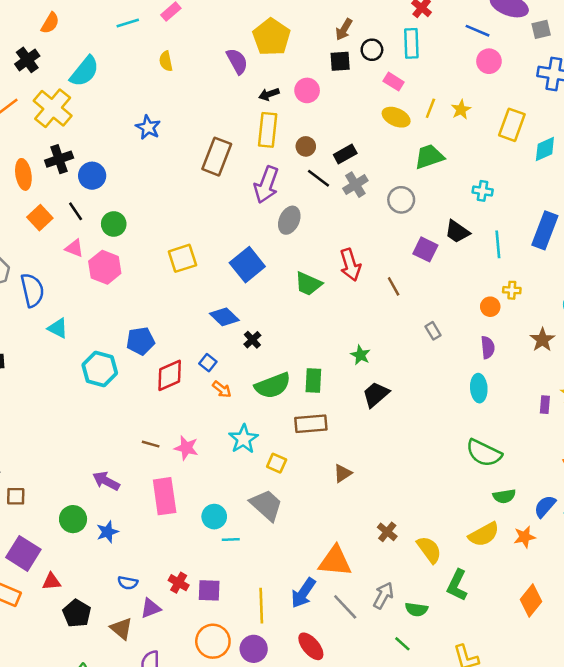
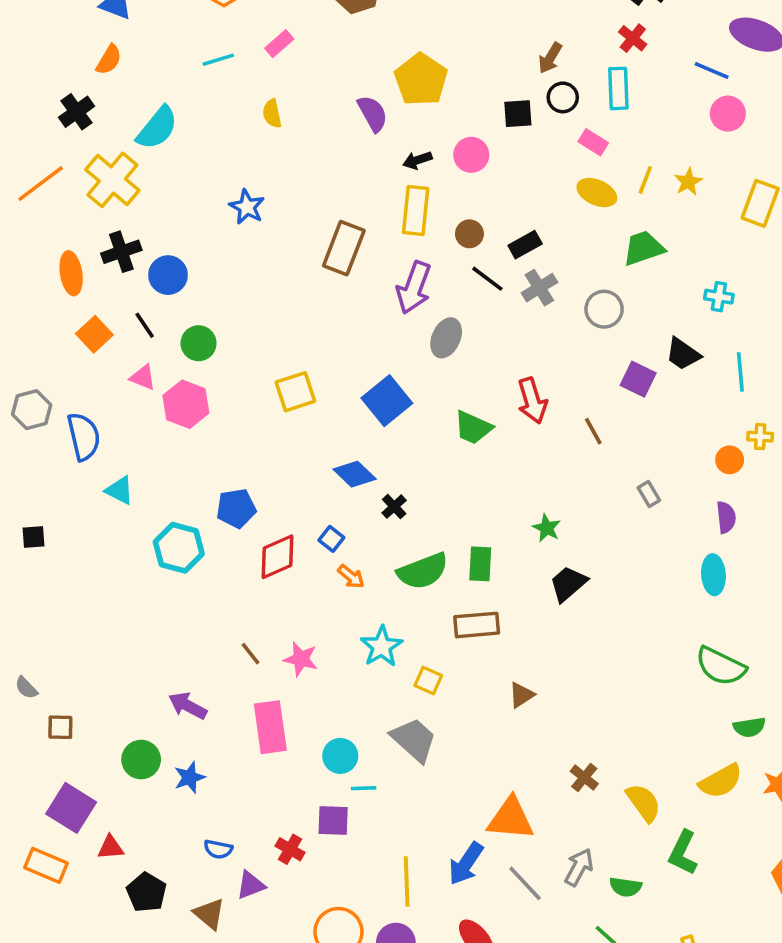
brown arrow: (344, 29) -> (550, 58), moved
brown line: (151, 444) -> (251, 654), turned 36
purple square: (209, 590) -> (333, 821), moved

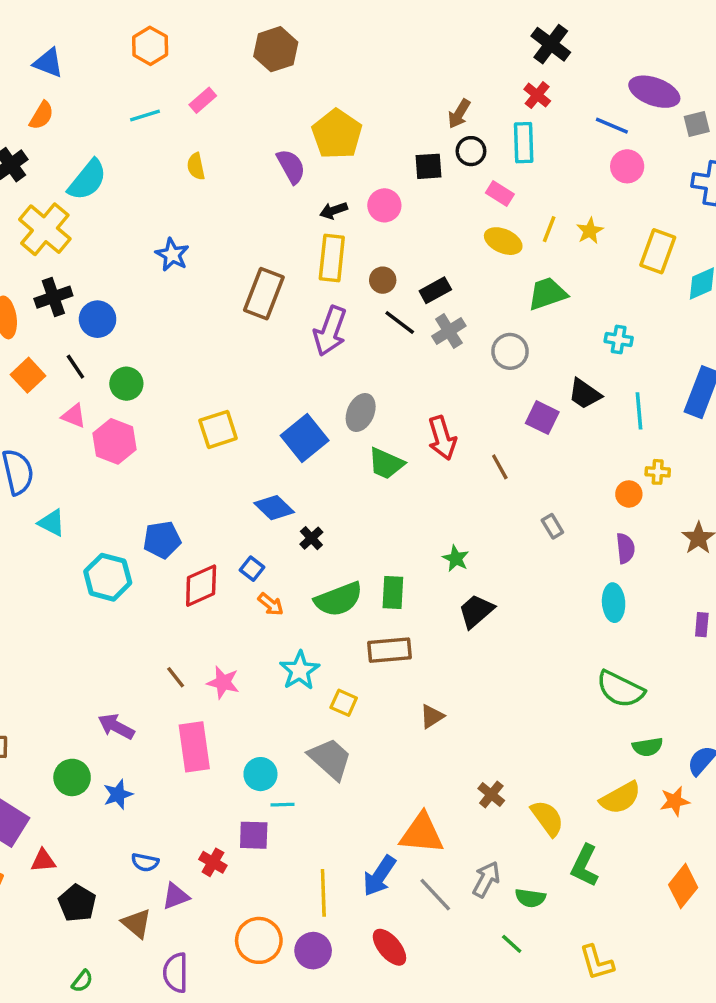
gray ellipse: (446, 338) -> (361, 413), moved

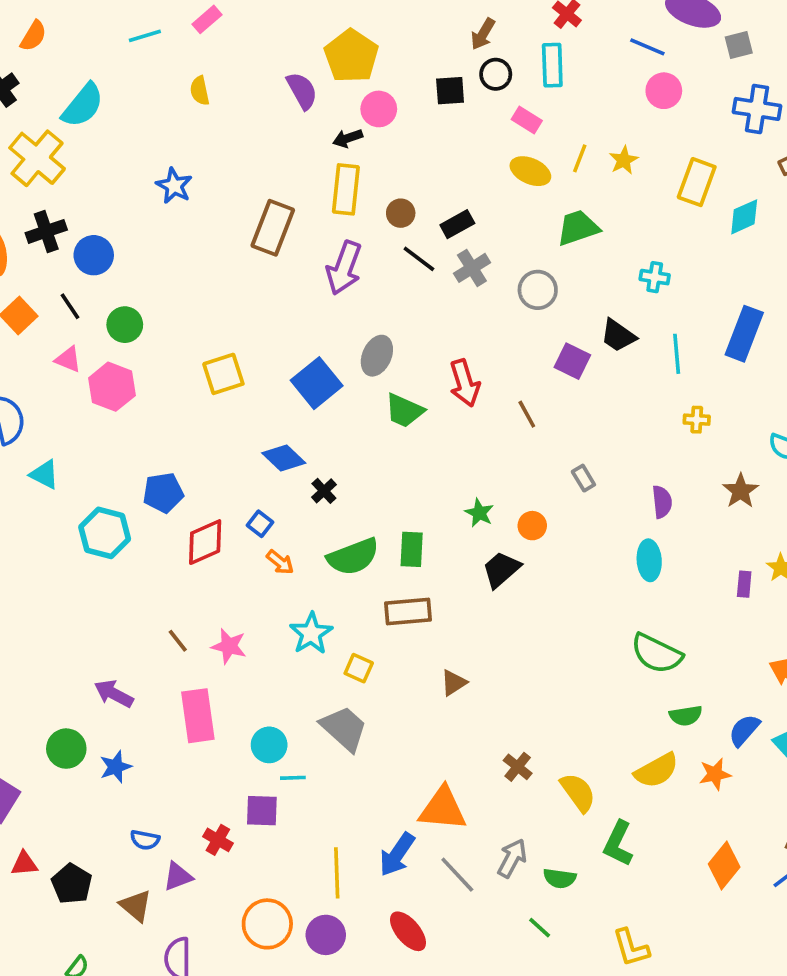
pink circle: (384, 205) -> (379, 109), moved
orange circle: (629, 494) -> (532, 526), moved
red triangle: (43, 861) -> (24, 864), moved

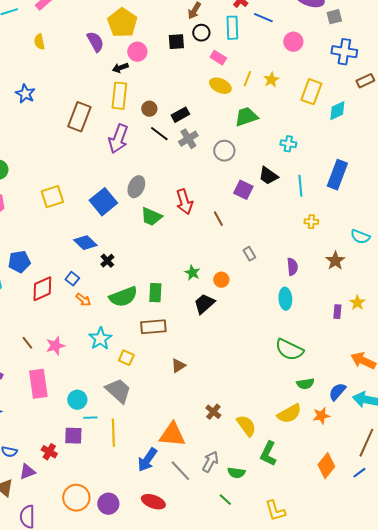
blue line: (647, 47) -> (263, 18), moved
pink star: (229, 646) -> (55, 346), turned -30
yellow line: (337, 873) -> (113, 433), moved
red ellipse: (408, 931) -> (153, 502), turned -30

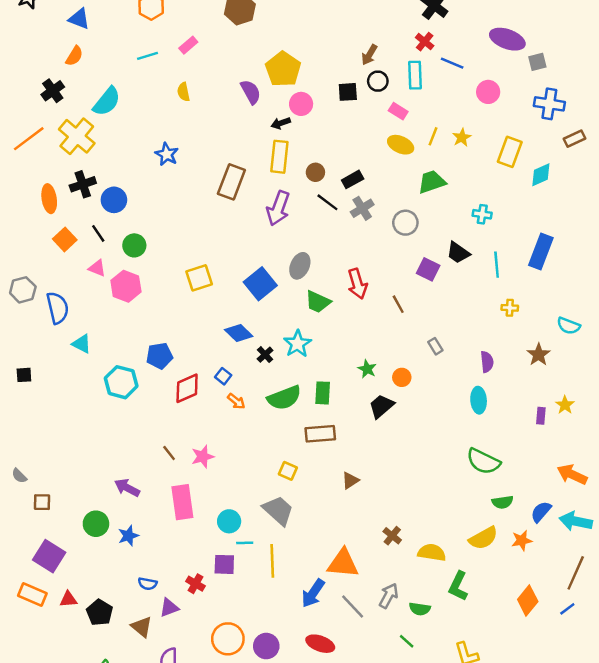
cyan star: (100, 339) -> (297, 344), moved
yellow semicircle: (246, 426) -> (432, 552), turned -45

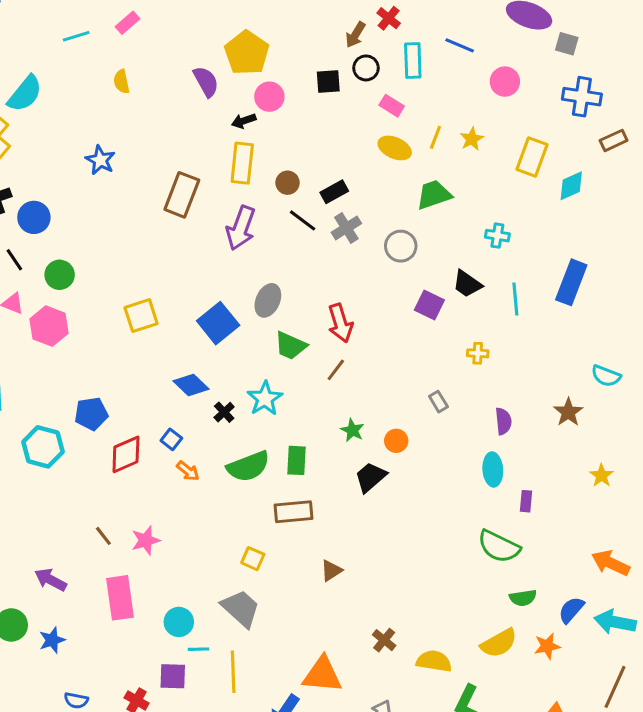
red cross: (425, 42) -> (389, 18), moved
gray square: (537, 62) -> (567, 44), turned 30
brown line: (398, 304) -> (336, 370), moved, turned 66
yellow cross: (510, 308) -> (478, 353), moved
purple rectangle: (541, 416) -> (526, 501), moved

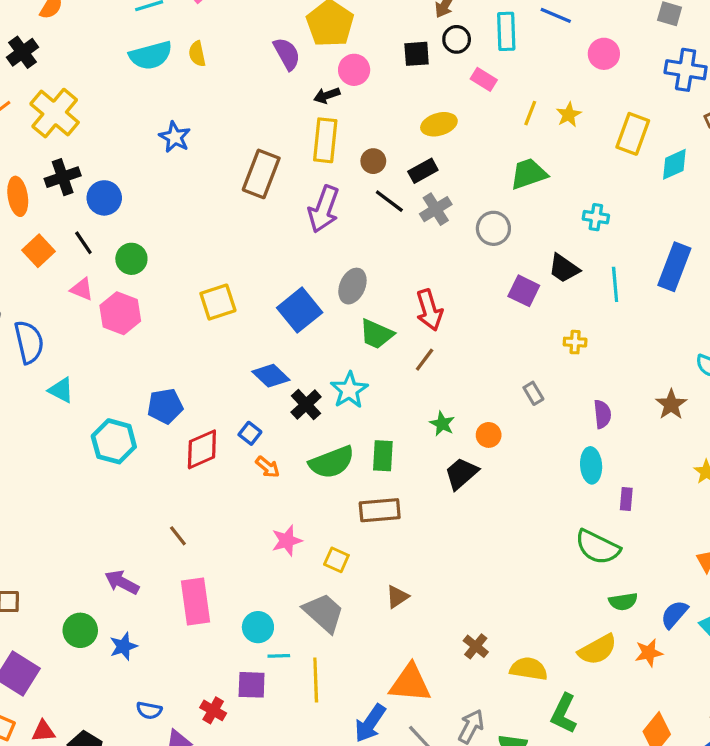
cyan semicircle: (25, 94) -> (151, 55), moved, turned 36
yellow ellipse: (395, 148) -> (439, 124), moved, turned -40
black cross: (224, 412) -> (306, 405), size x1.4
pink star: (146, 540) -> (287, 541), moved
brown triangle: (331, 571) -> (397, 597), moved

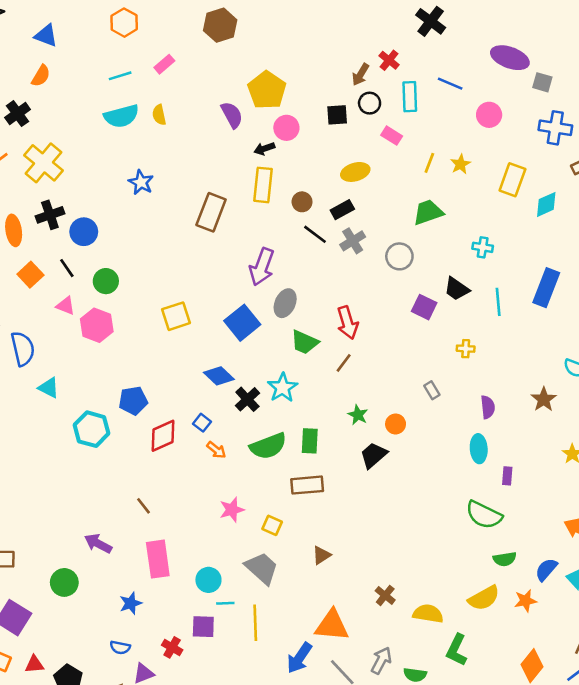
purple arrow: (324, 209) -> (262, 267), moved
blue star: (123, 646) -> (131, 603), moved

